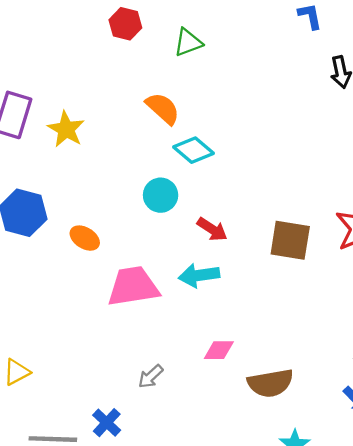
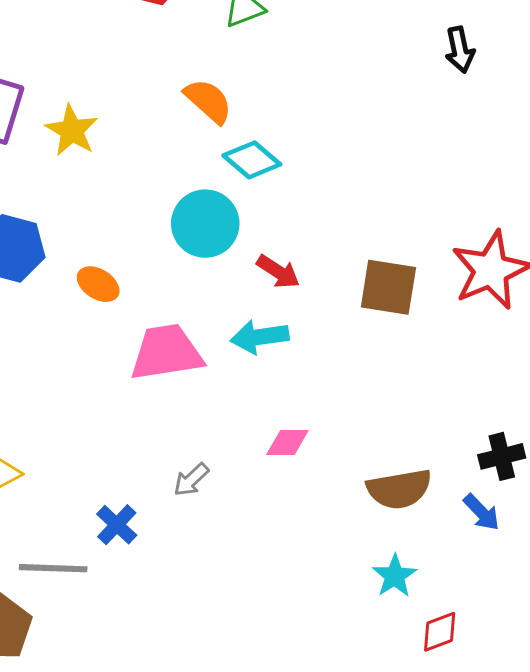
cyan circle: (161, 195) -> (205, 224), size x1.4
brown semicircle: (270, 383) -> (399, 489), moved
blue cross: (107, 423) -> (117, 525), moved

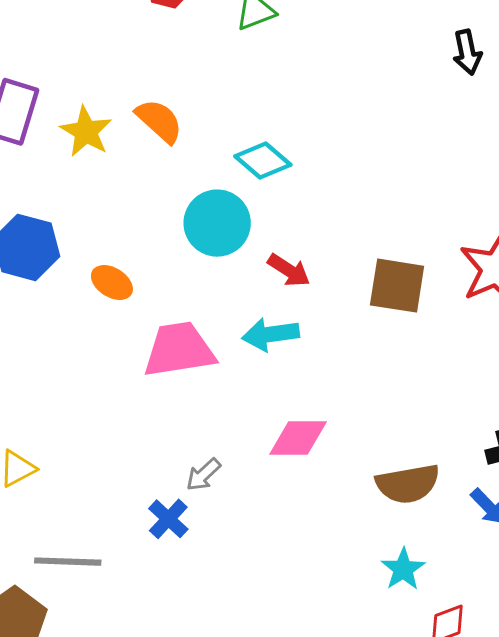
orange semicircle: (208, 101) -> (159, 121), moved
pink diamond: (287, 442) -> (298, 438), size x1.4
blue cross: (117, 525) -> (168, 519), moved

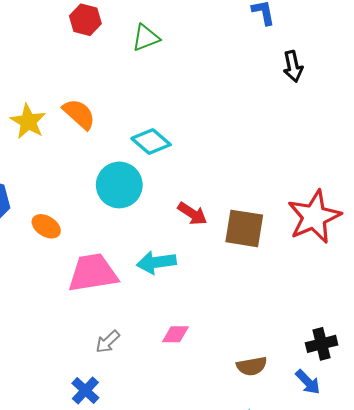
red arrow: (289, 270) -> (192, 214), moved
pink diamond: (298, 438) -> (175, 334), size x0.7
gray arrow: (203, 475) -> (108, 342), moved
brown semicircle: (408, 484) -> (252, 366), size x0.7

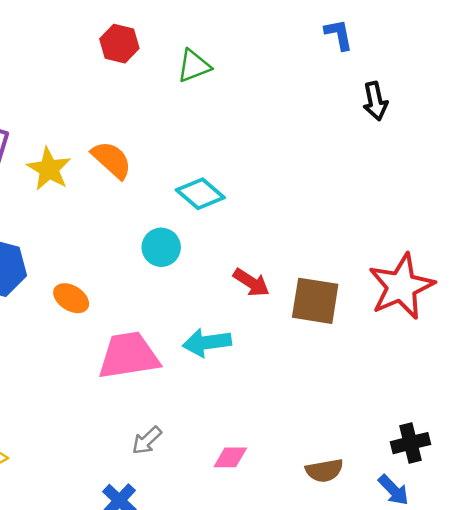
cyan circle: (119, 185) -> (161, 247), size x0.7
pink diamond: (175, 334) -> (230, 457), moved

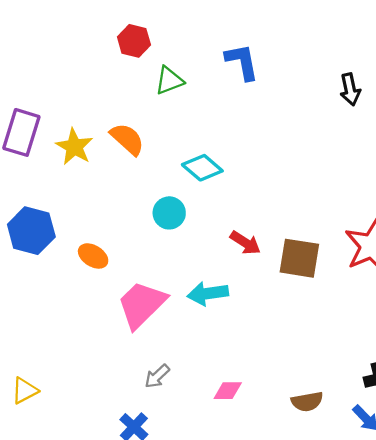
blue L-shape: (339, 35) -> (242, 62), moved, size x1.4
green triangle: (194, 66) -> (169, 81), moved
pink trapezoid: (129, 356) -> (142, 305), turned -36

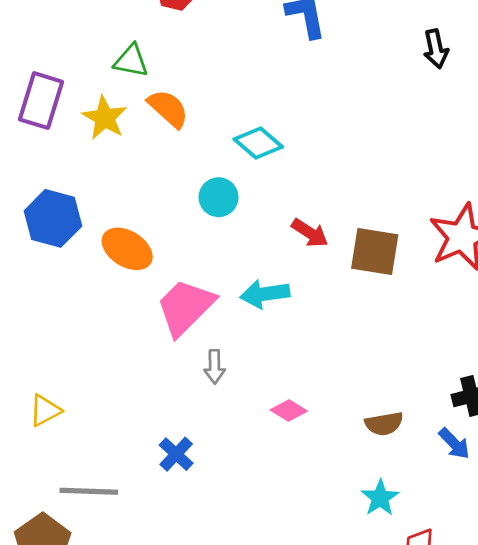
green triangle: (169, 81) -> (131, 61), moved, turned 32
orange ellipse: (93, 256) -> (127, 249), size x1.4
gray arrow: (157, 376) -> (215, 367), moved, turned -48
pink diamond: (228, 391) -> (289, 410), turned 32

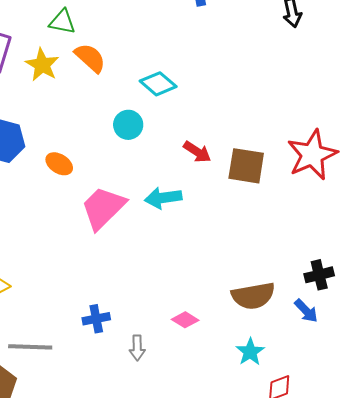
orange ellipse: (127, 249) -> (59, 164), size x0.7
gray arrow: (215, 367) -> (137, 348), moved
pink diamond: (289, 410) -> (185, 320), moved
brown semicircle: (384, 424) -> (253, 296), size x1.5
blue cross: (176, 454) -> (96, 319), turned 36

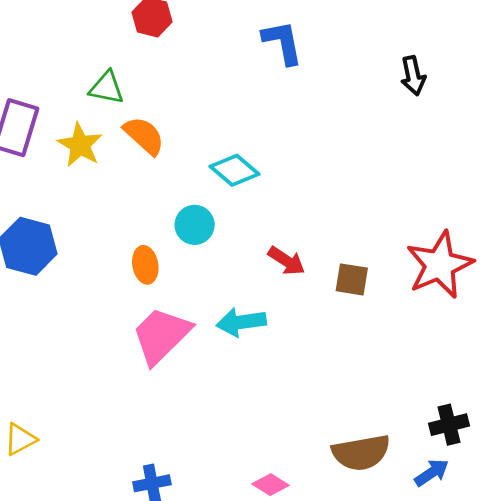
orange ellipse: (59, 164) -> (145, 265), moved, turned 48
brown square: (246, 166) -> (352, 279), size x0.7
blue arrow: (306, 311) -> (432, 473), turned -80

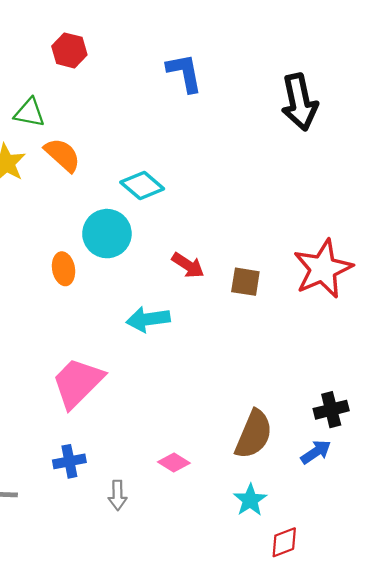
black arrow: (413, 76) -> (299, 102), size x1.6
cyan circle: (195, 225) -> (107, 234), size x1.4
pink trapezoid: (161, 335) -> (78, 383), moved
brown semicircle: (361, 453) -> (254, 434), turned -57

